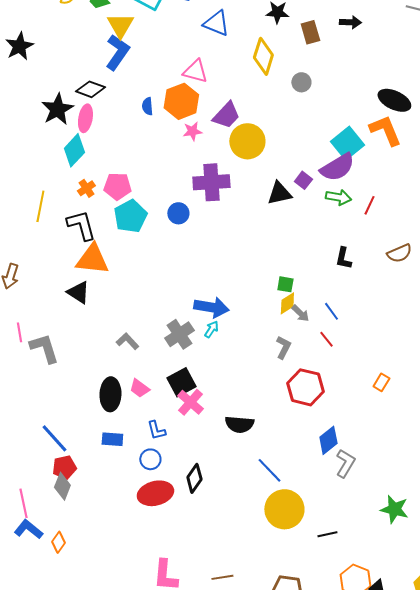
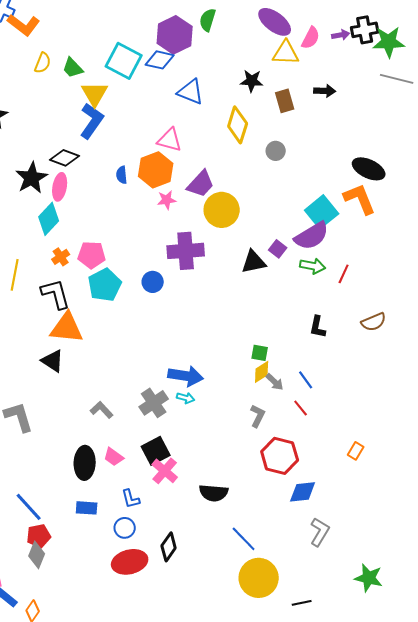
cyan arrow: (211, 329) -> (186, 398), turned 72
blue diamond: (328, 440) -> (303, 492), moved, turned 32

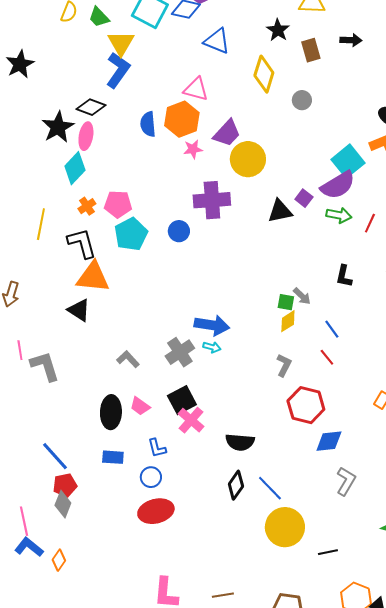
black star: (252, 81) -> (278, 30), turned 30
blue semicircle: (122, 175) -> (148, 124), size x1.4
gray arrow: (275, 382) -> (302, 296), moved
black diamond: (169, 547) -> (236, 485), moved

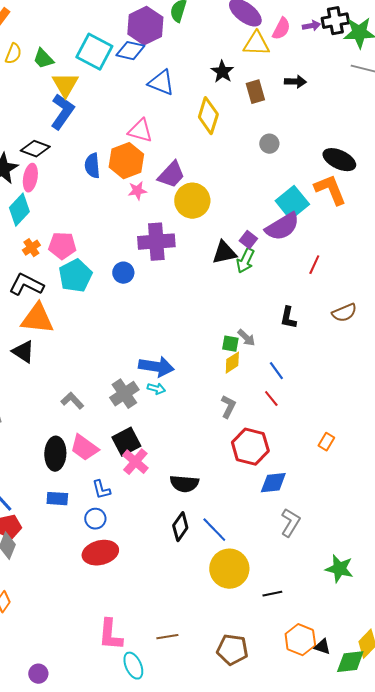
gray circle: (302, 100) -> (269, 144), moved
green arrow: (339, 215) -> (245, 261), moved, turned 105
black L-shape: (82, 243) -> (26, 285), turned -48
pink trapezoid: (140, 406) -> (84, 448), size x1.4

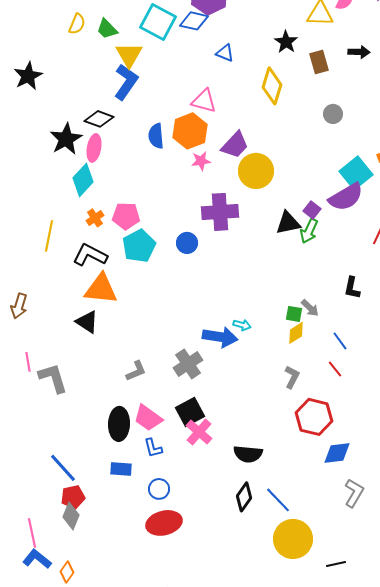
blue triangle: (161, 83) -> (225, 53), size x0.7
cyan arrow: (156, 389) -> (242, 325), moved
gray L-shape: (72, 401) -> (136, 371), turned 110
blue L-shape: (101, 490) -> (153, 448), moved

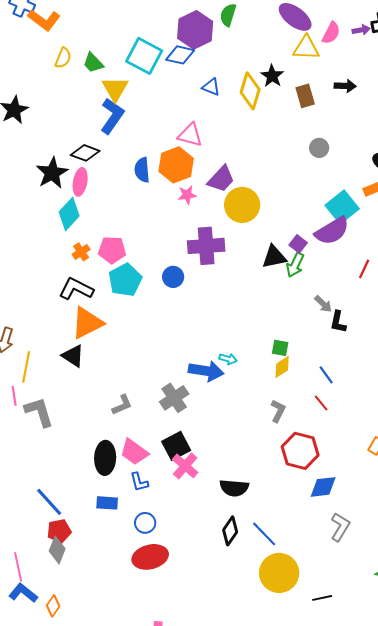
yellow diamond: (272, 86) -> (250, 91), moved
yellow line: (49, 236) -> (26, 367), moved
orange triangle: (101, 289) -> (87, 323), turned -33
gray arrow: (310, 308) -> (323, 304), moved

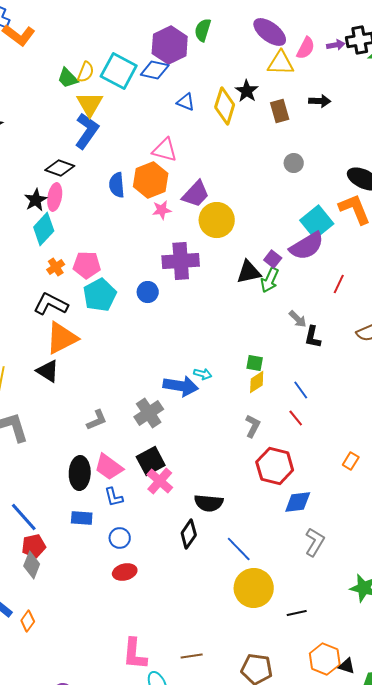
yellow semicircle: (63, 58) -> (86, 72), moved
black star: (52, 173) -> (36, 200), moved, size x0.7
black diamond: (230, 531) -> (189, 534), moved
red ellipse: (150, 557) -> (125, 572), size x0.7

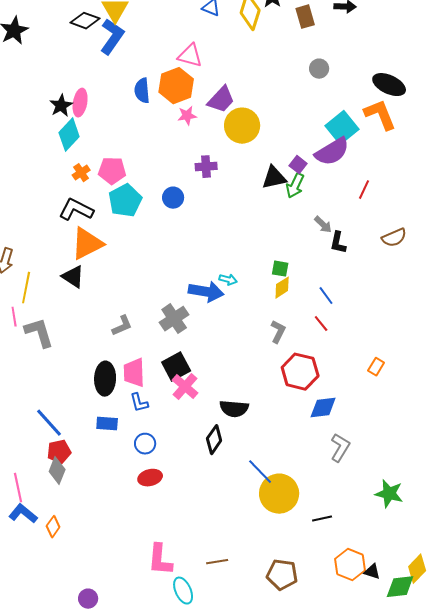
black diamond: (60, 168) -> (85, 21), moved
purple cross: (181, 261) -> (206, 167), size x0.6
pink trapezoid: (109, 467) -> (134, 373), turned 52
blue line: (239, 549) -> (260, 472), moved

